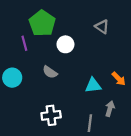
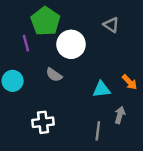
white circle: (65, 44) -> (71, 44), size x1.5
white cross: (51, 115) -> (43, 122), moved

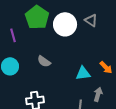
purple line: (26, 43) -> (13, 35), moved
white circle: (71, 44) -> (65, 24), moved

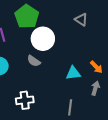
white circle: (65, 24) -> (43, 39), moved
gray arrow: (98, 94) -> (95, 88), moved

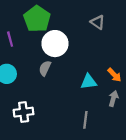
gray semicircle: (34, 61) -> (45, 68), turned 80
white cross: (25, 100) -> (24, 112), moved

